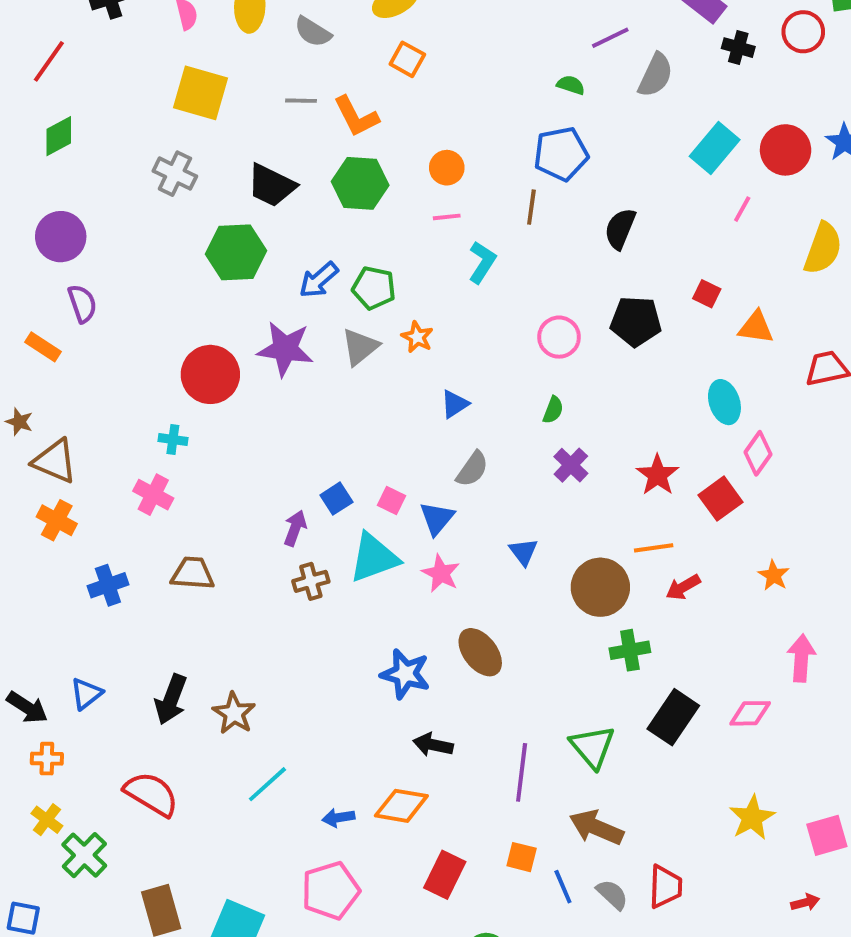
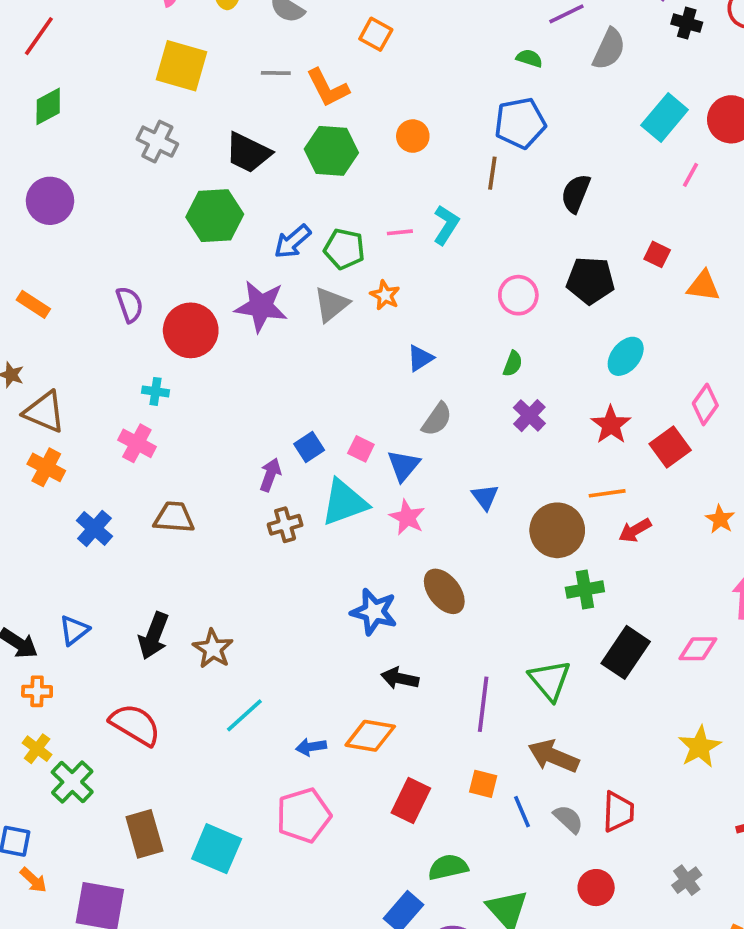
pink line: (447, 217) -> (400, 232), moved
purple semicircle: (82, 304) -> (130, 304), moved
cyan ellipse: (724, 402) -> (626, 356), moved, turned 57
blue cross: (108, 585) -> (94, 528), turned -30

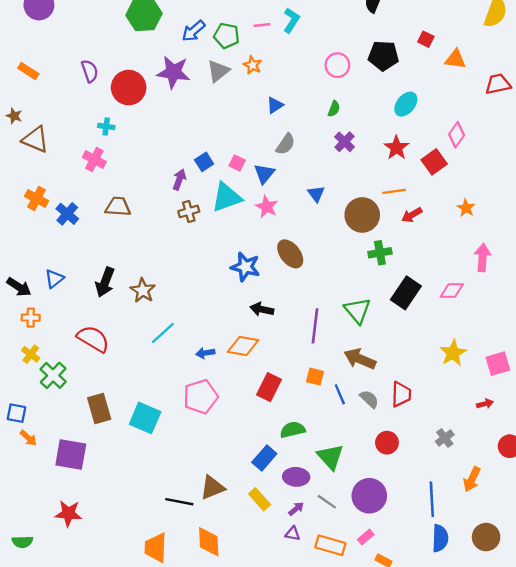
orange cross: (46, 467) -> (37, 198), moved

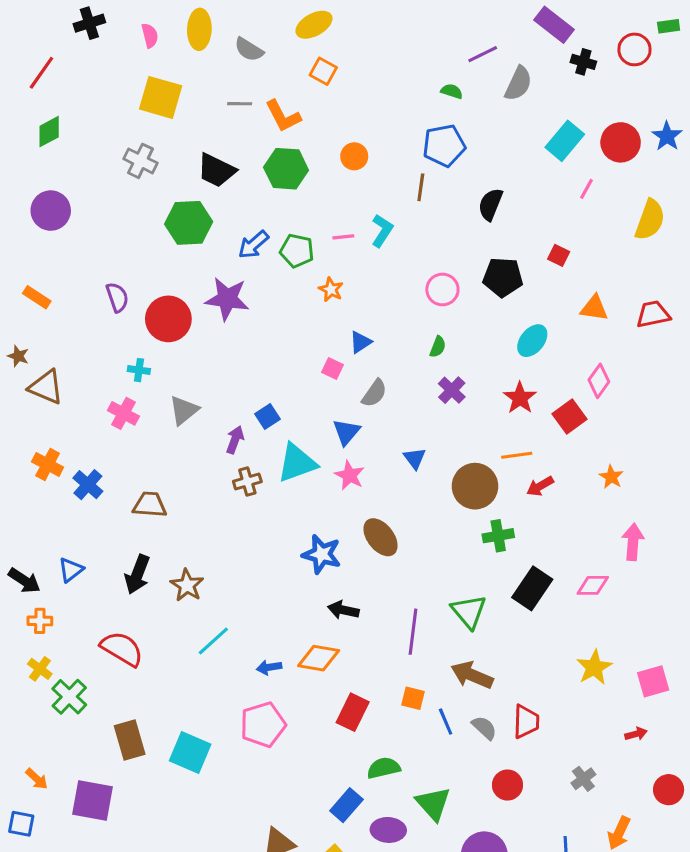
orange triangle: (455, 59) -> (594, 308), moved
gray triangle: (218, 71) -> (184, 410), moved
pink square: (237, 163) -> (333, 368), moved
brown trapezoid: (118, 207) -> (150, 505), moved
blue square: (17, 413) -> (21, 824), moved

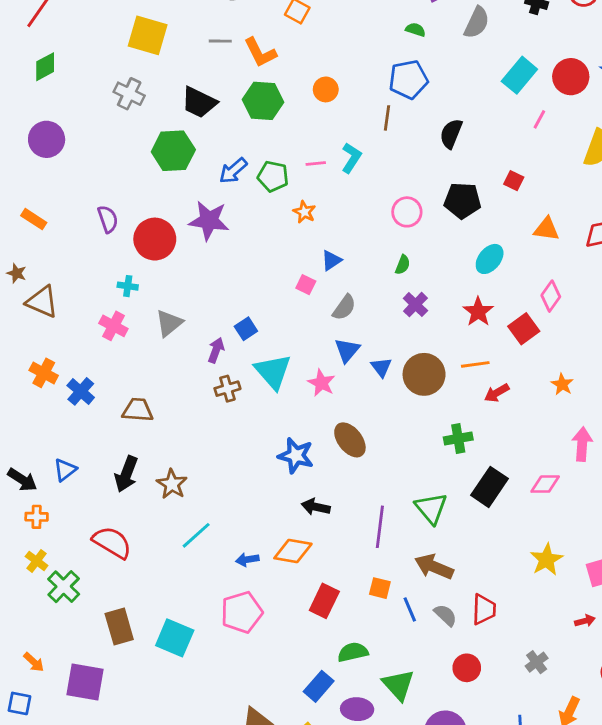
blue triangle: (346, 432) -> (347, 350), moved
cyan triangle: (297, 463) -> (273, 372), turned -51
brown circle: (475, 486) -> (424, 374), moved

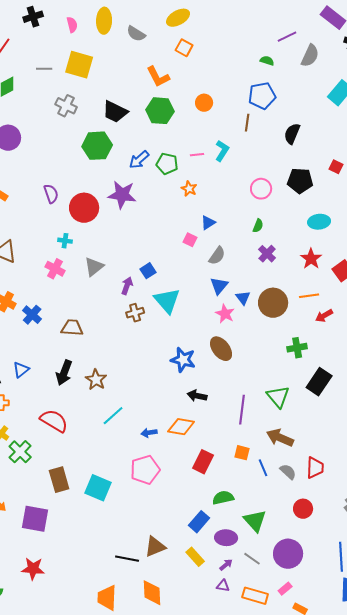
gray line: (220, 41) -> (44, 69), moved
cyan ellipse: (490, 259) -> (319, 222), turned 45
pink star: (321, 383) -> (225, 314), moved

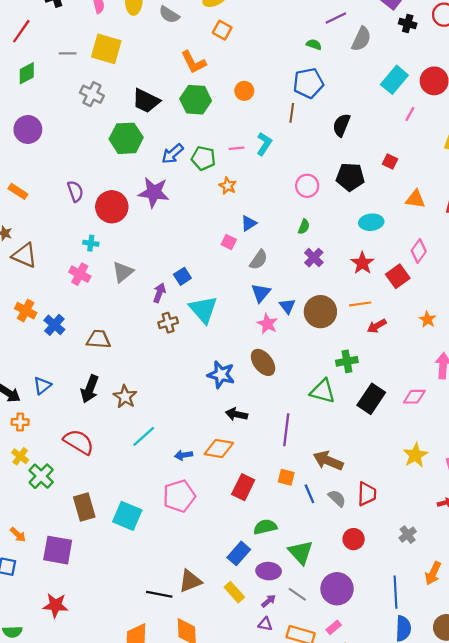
green triangle: (278, 397) -> (323, 391), moved, turned -35

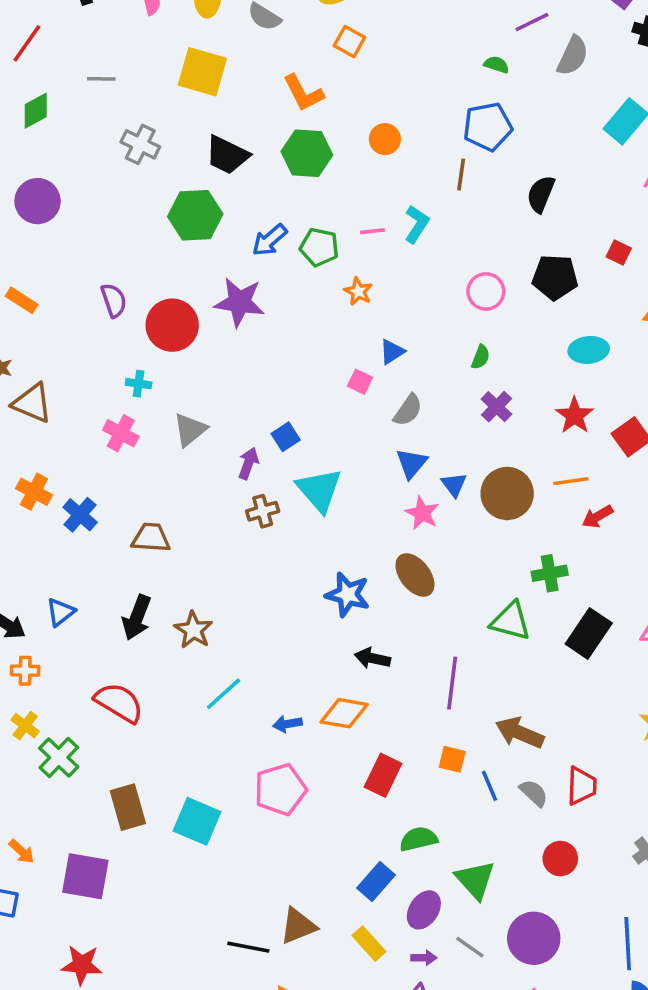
yellow square: (106, 49) -> (202, 72), moved
purple ellipse: (269, 571) -> (424, 910), turned -60
purple arrow: (269, 601) -> (424, 958), turned 40

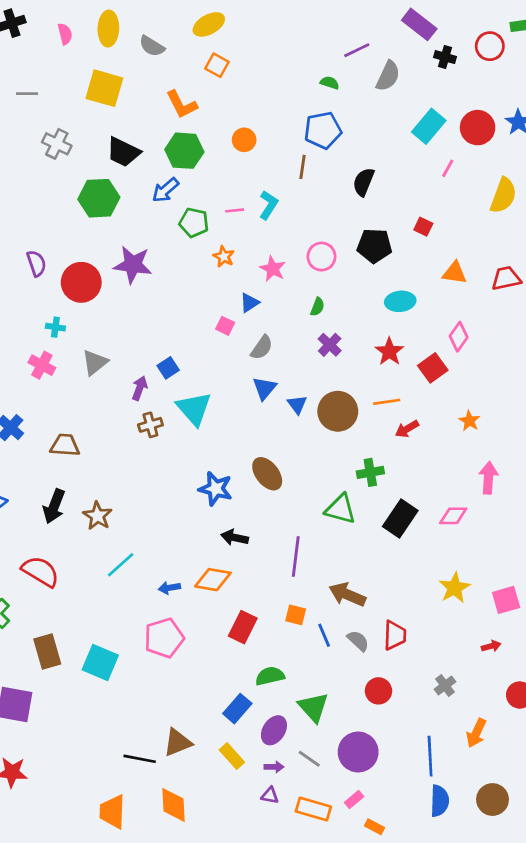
blue arrow: (270, 240) -> (165, 190), moved
pink star: (422, 513) -> (273, 269), moved

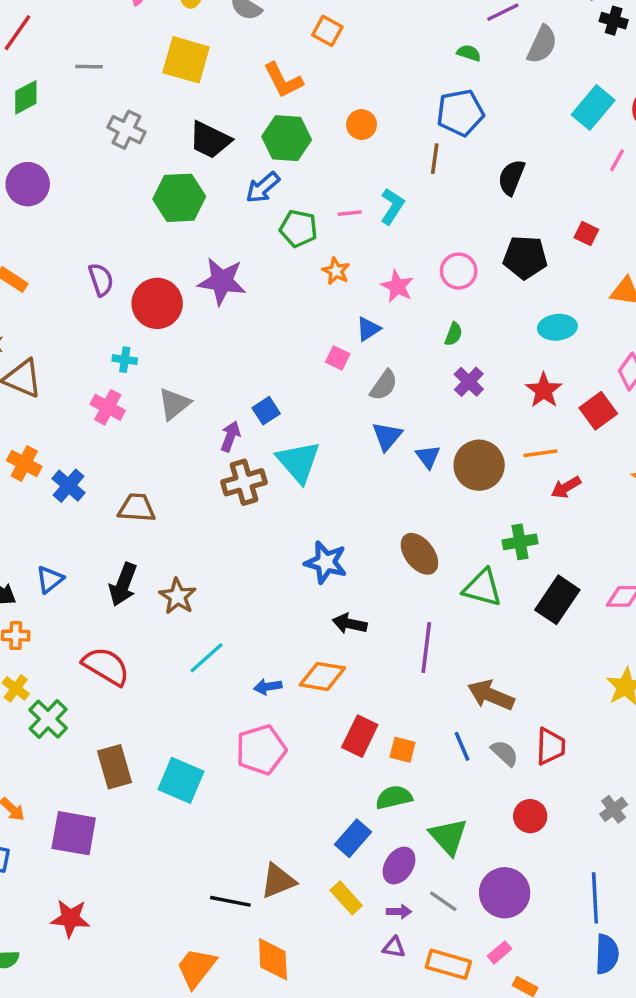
brown cross: (150, 425) -> (244, 482), size x1.4
brown ellipse: (267, 474) -> (419, 554), moved
orange square: (296, 615) -> (402, 750), moved
orange trapezoid: (112, 812) -> (196, 968), turned 36

